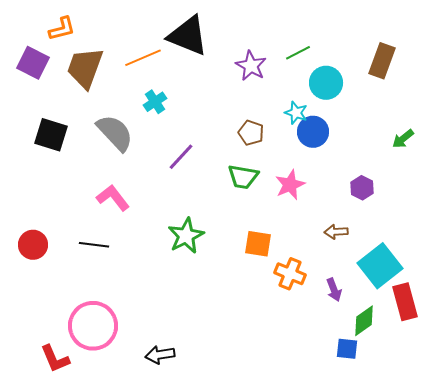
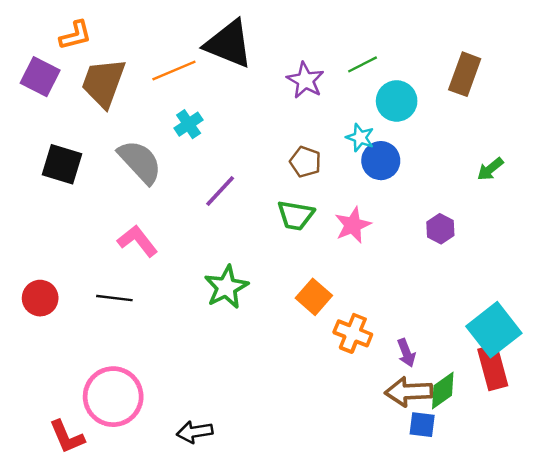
brown arrow: (336, 232) -> (409, 392), moved, size x1.6
orange square: (258, 244) -> (314, 297), turned 32
cyan square: (380, 266) -> (494, 330), moved

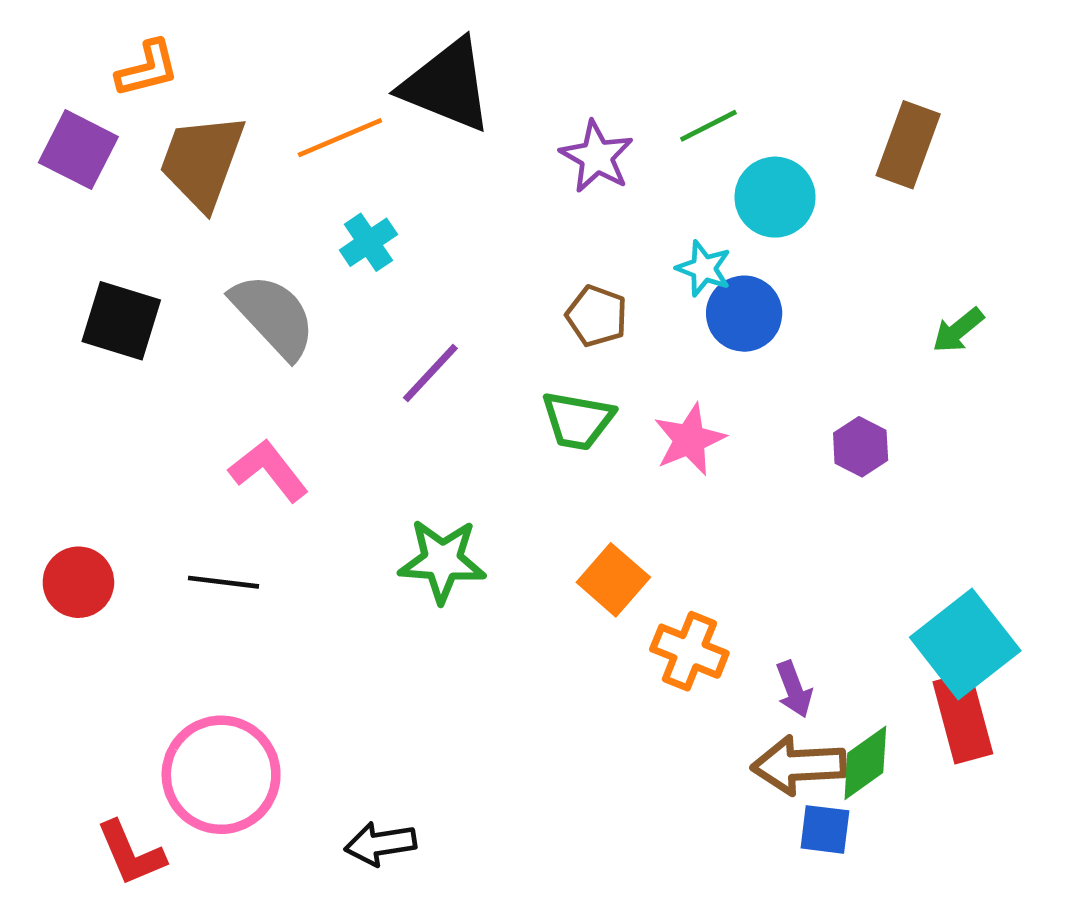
green star: (226, 287) -> (442, 561), turned 30

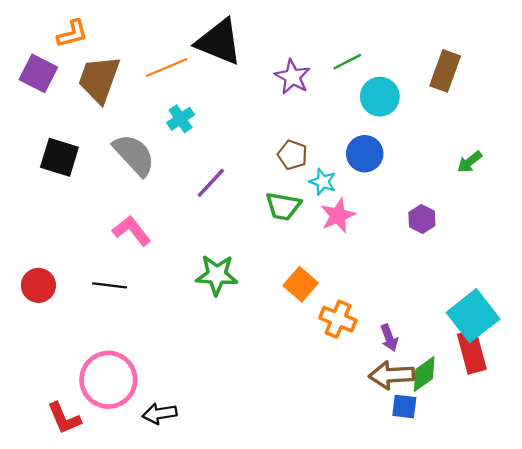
cyan star: (704, 268) -> (323, 182), moved
black arrow: (380, 844) -> (160, 414), moved

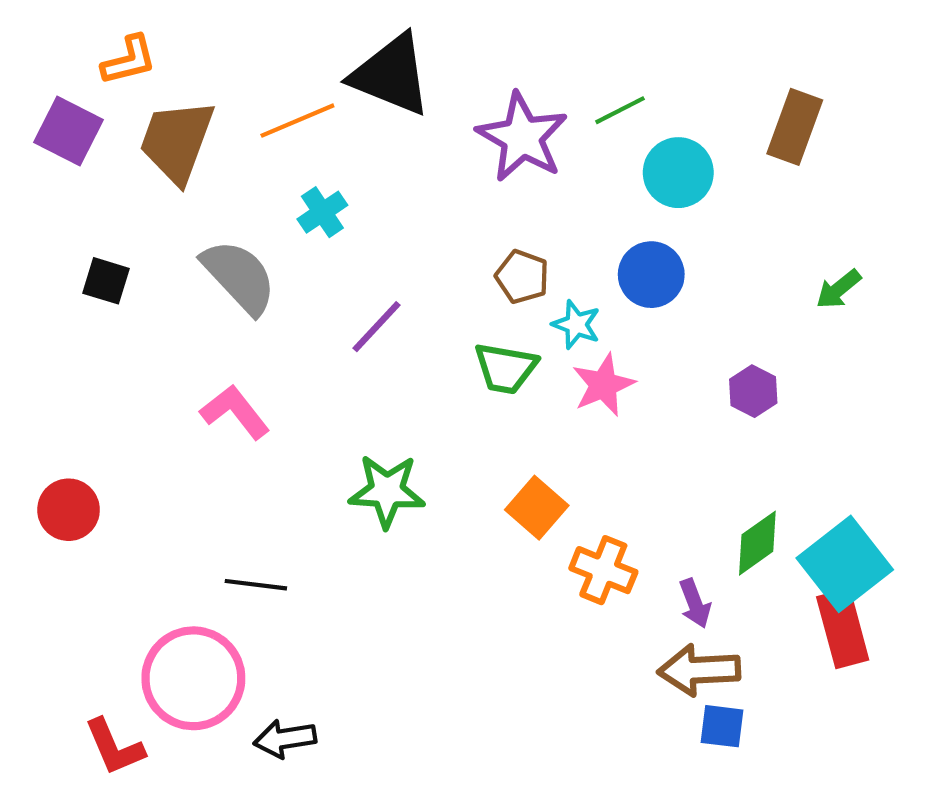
purple star: (292, 77) -> (522, 137), size x1.4
black square: (59, 157) -> (106, 281), size x0.7
black line: (110, 285) -> (256, 585), moved
green diamond: (424, 374) -> (757, 543), moved

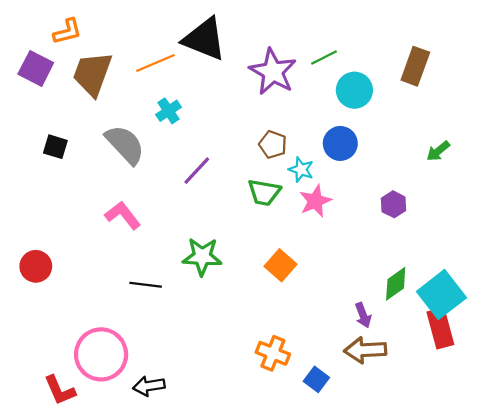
orange cross: (603, 570) -> (273, 353), moved
black line: (256, 585) -> (146, 285), moved
blue square: (722, 726) -> (316, 379), moved, turned 30

